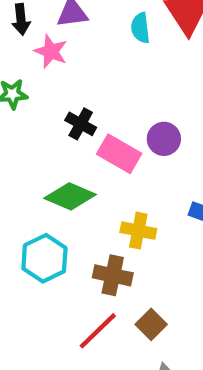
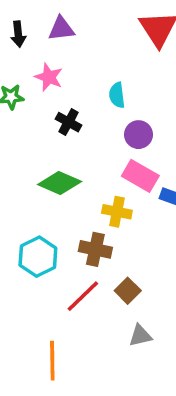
cyan semicircle: (140, 28) -> (117, 95), moved
pink star: (51, 51) -> (49, 77), moved
pink rectangle: (119, 154) -> (140, 176), moved
cyan hexagon: (44, 258) -> (38, 257), moved

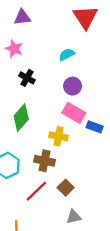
cyan semicircle: (117, 95) -> (67, 55), moved, turned 70
green diamond: (60, 183) -> (21, 118), turned -72

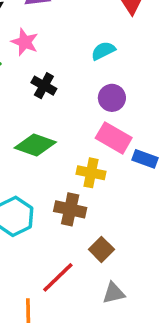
green diamond: (21, 118) -> (35, 145), turned 68
red line: (36, 191) -> (58, 277), moved

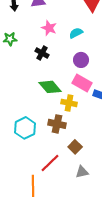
pink star: (25, 42) -> (49, 28), moved
green diamond: (35, 145) -> (50, 87), moved, turned 30

